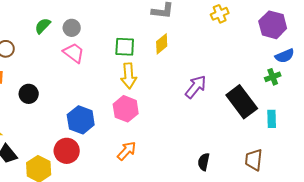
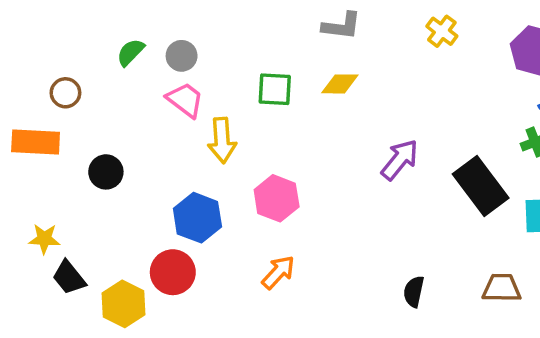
yellow cross: (220, 14) -> (442, 31), turned -30
yellow diamond: (162, 44) -> (340, 84), turned 40
yellow arrow: (129, 76) -> (222, 140), moved
brown trapezoid: (254, 160) -> (502, 288), turned 85

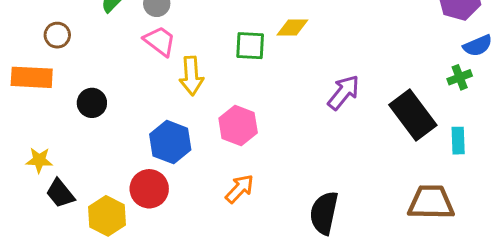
green square: (275, 89) -> (250, 46), moved
brown trapezoid: (502, 288) -> (431, 202), size x1.4
black semicircle: (414, 292) -> (324, 213), moved, size x1.6

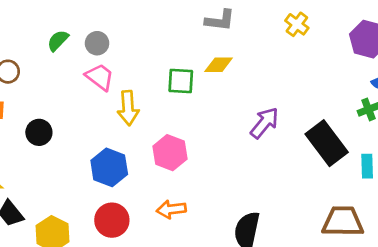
red circle: (149, 189) -> (112, 220), moved
orange arrow: (240, 189) -> (171, 209), turned -140

